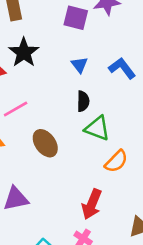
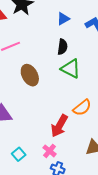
blue triangle: (79, 65) -> (63, 19), turned 32
orange semicircle: (116, 161) -> (82, 108), moved

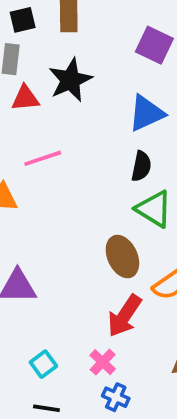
blue triangle: (63, 19) -> (146, 113), size x1.5
brown ellipse: (30, 75) -> (122, 257), moved

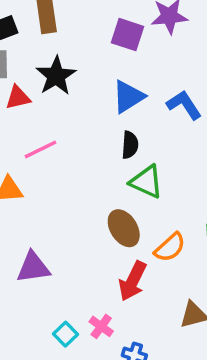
pink cross: (103, 362) -> (101, 326), moved

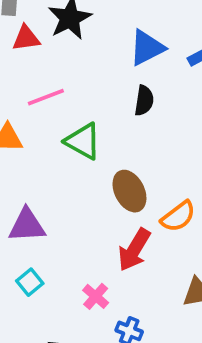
green triangle: (146, 182) -> (83, 141), moved
cyan square: (66, 334) -> (30, 282), moved

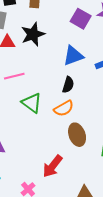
brown ellipse: (129, 191) -> (77, 135), moved
orange semicircle: (178, 216) -> (64, 108), moved

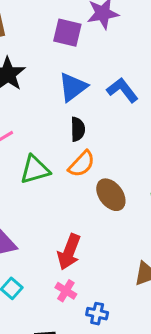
green triangle: (32, 103) -> (35, 170), turned -35
red arrow: (52, 166) -> (69, 252), moved

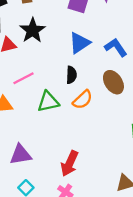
black semicircle: (78, 129) -> (71, 75), moved
brown ellipse: (111, 195) -> (113, 82), moved

